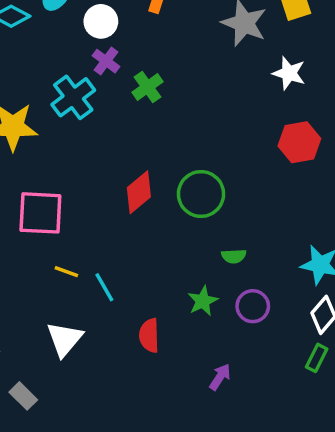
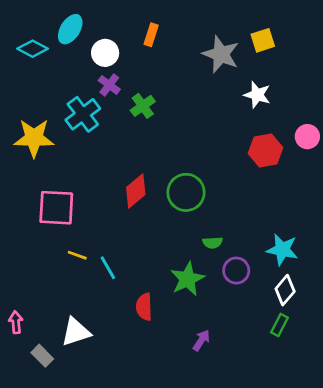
green star: (203, 301) -> (187, 279), size x1.4
purple circle: (253, 306) -> (236, 271), moved
white triangle: (65, 339) -> (76, 332), moved, turned 32

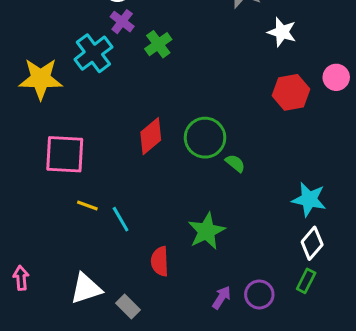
green semicircle: (213, 243) -> (235, 163), moved, turned -138
purple circle: (236, 271) -> (259, 294), moved
gray rectangle: (42, 356) -> (128, 307), moved

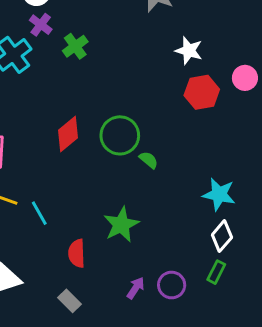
white star: (282, 32) -> (189, 51), moved
gray rectangle: (128, 307) -> (69, 301), moved

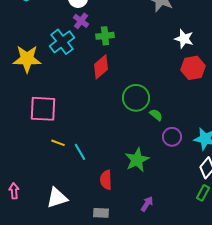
green cross: (75, 46) -> (105, 36), turned 30
red diamond: (68, 134) -> (101, 67), moved
purple circle: (172, 285) -> (172, 137), moved
gray rectangle: (69, 301) -> (101, 213), turned -42

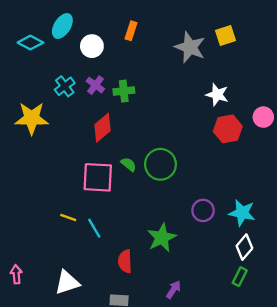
purple cross: (81, 21) -> (95, 85), moved
cyan cross: (62, 42) -> (65, 86), moved, size x0.7
red diamond: (101, 67) -> (103, 128), moved
pink square: (43, 109) -> (98, 177), moved
green semicircle: (156, 115) -> (129, 164), moved

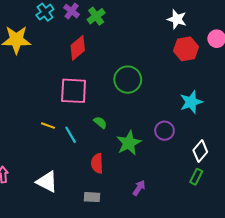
green cross: (124, 91) -> (96, 16), turned -30
green semicircle: (129, 164) -> (100, 122), moved
purple circle: (203, 210) -> (165, 131), moved
cyan star: (242, 213) -> (191, 102), moved, turned -30
white triangle: (67, 283) -> (47, 182), turned 45

